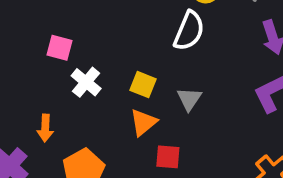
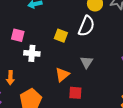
white cross: (86, 82) -> (32, 53), turned -35
yellow square: (143, 85) -> (61, 36), moved

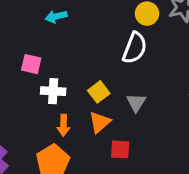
yellow square: (61, 36) -> (99, 92), moved, turned 32
orange arrow: (10, 78) -> (64, 125), moved

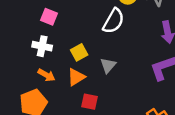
pink square: (31, 64) -> (49, 17), moved
orange arrow: (64, 125) -> (46, 75), turned -70

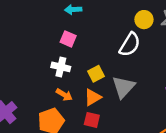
gray triangle: (108, 65) -> (124, 87), size x1.5
red square: (89, 102) -> (92, 120), moved

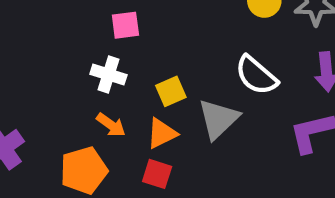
pink square: (68, 39) -> (125, 25), turned -35
white semicircle: (130, 45) -> (256, 75), moved, turned 95

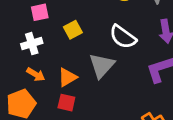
white cross: (108, 74) -> (32, 44), turned -30
yellow square: (171, 91) -> (73, 30), moved

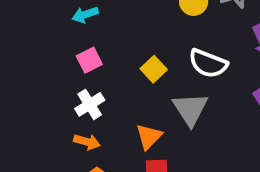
yellow square: (73, 30) -> (154, 69), moved
orange arrow: (36, 75) -> (87, 142), moved

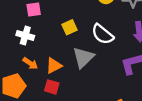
white cross: (90, 104) -> (25, 35), turned 30
orange arrow: (87, 142) -> (30, 63), moved

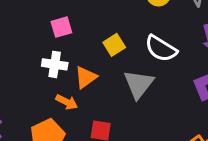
orange triangle: (54, 66) -> (86, 77), moved

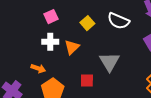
gray triangle: (139, 84) -> (109, 62), moved
orange arrow: (67, 102) -> (38, 68), moved

